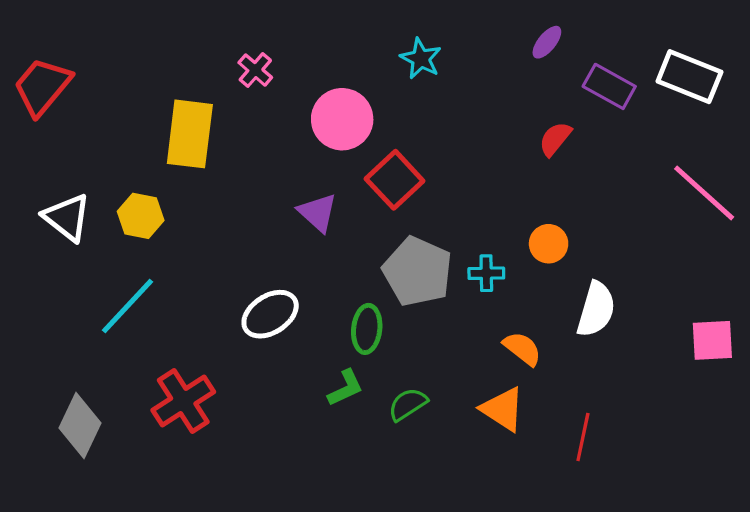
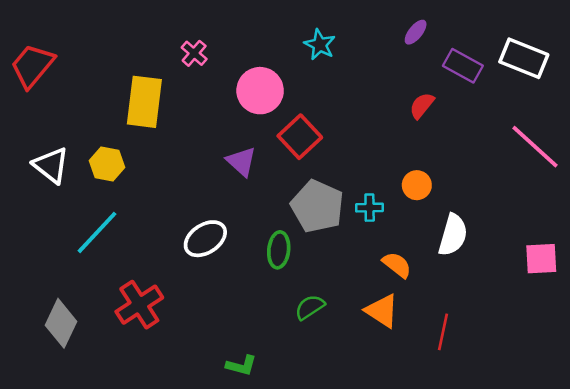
green L-shape: (345, 388) -> (241, 366), moved, turned 40

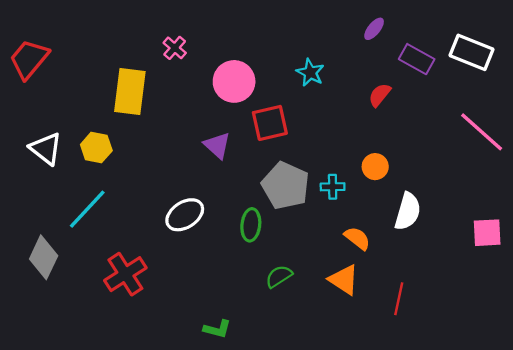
cyan star: (320, 45) -> (310, 73), moved
red square: (300, 137) -> (270, 123), turned 30
gray diamond: (61, 323) -> (44, 257), moved

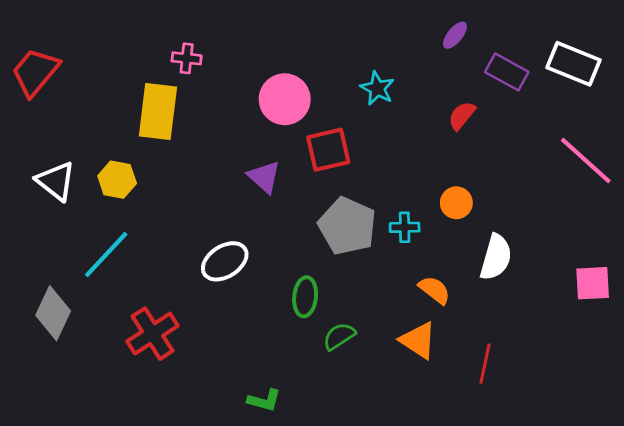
pink cross: (175, 48) -> (187, 58), moved, turned -35
green ellipse: (251, 225) -> (305, 297), moved

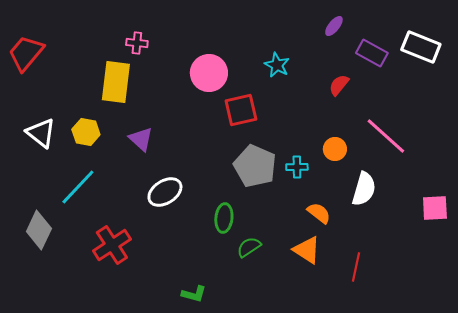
pink line: (586, 161) -> (386, 136), moved
purple triangle: (264, 177) -> (141, 139), moved

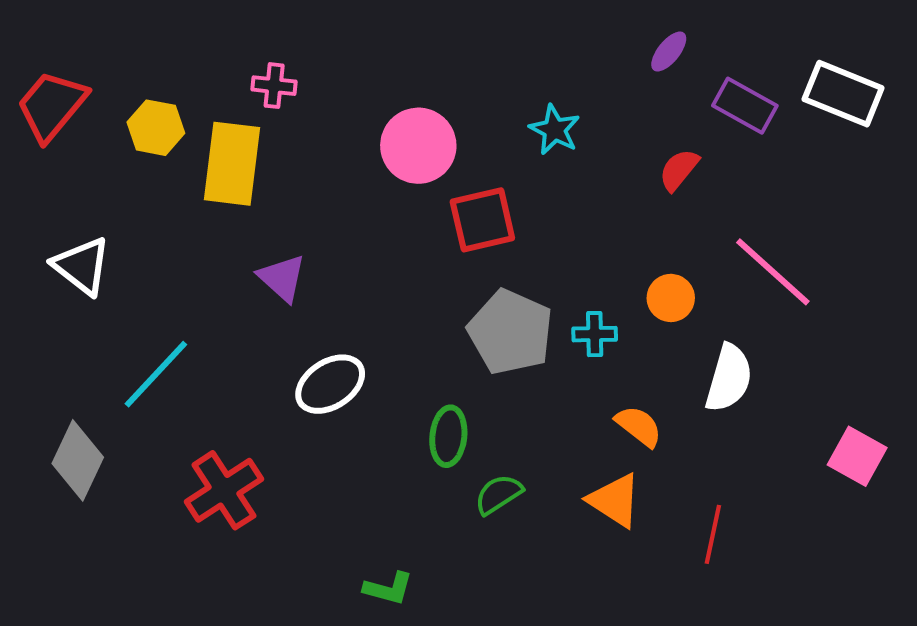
yellow hexagon: (86, 132) -> (156, 128), moved
pink square: (435, 208) -> (857, 456), moved, turned 32

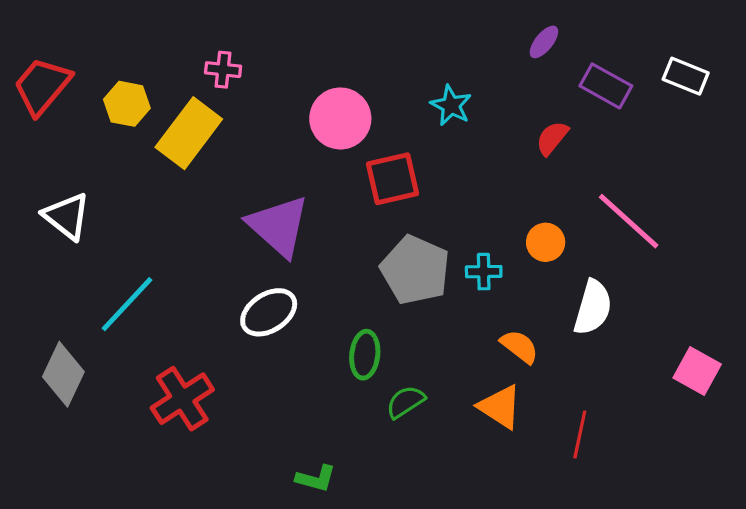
white rectangle: (843, 94) -> (686, 76), size x0.7
yellow rectangle: (232, 164) -> (189, 133), turned 30
purple triangle: (282, 278) -> (278, 226), moved, size x1.6

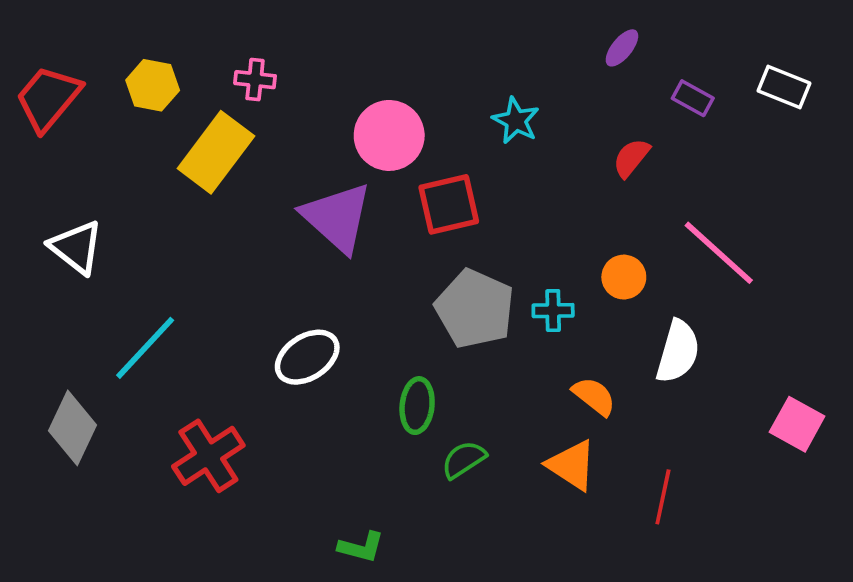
purple rectangle: (606, 86) -> (693, 98), size x0.7
yellow hexagon: (127, 104) -> (153, 85), moved
purple triangle: (278, 226) -> (337, 217), moved

